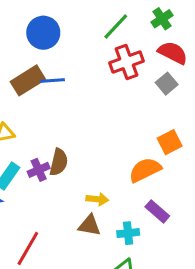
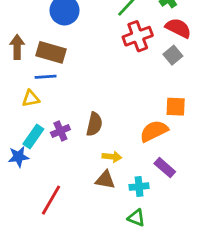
brown rectangle: (28, 80) -> (51, 52), turned 48
blue line: (53, 80) -> (46, 77), moved
orange square: (170, 142) -> (176, 107), turned 30
brown semicircle: (59, 162) -> (94, 124), moved

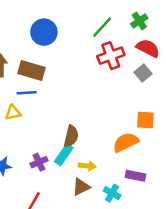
purple cross: (60, 131) -> (39, 162), moved
cyan rectangle: (33, 136) -> (64, 155), moved
purple rectangle: (165, 168) -> (136, 176), turned -30
brown triangle: (105, 180) -> (81, 187), turned -36
cyan cross: (139, 187) -> (112, 193), turned 35

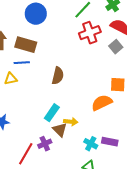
brown semicircle: (71, 136) -> (58, 76), moved
purple cross: (39, 162) -> (45, 144), moved
purple rectangle: (136, 176) -> (110, 142), moved
brown triangle: (81, 187) -> (60, 130), moved, turned -49

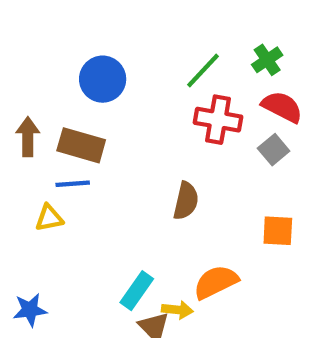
red cross: (90, 33) -> (218, 120), turned 30
brown semicircle: (58, 76) -> (186, 201), moved
orange semicircle: (102, 103) -> (216, 282), moved

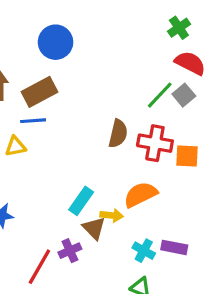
green line: (203, 71) -> (160, 95), moved
red cross: (218, 120) -> (155, 143), moved
brown rectangle: (81, 145) -> (39, 92), turned -44

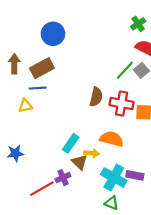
orange semicircle: (141, 194) -> (112, 139), turned 40
cyan cross: (144, 251) -> (114, 178), size x1.6
red line: (39, 267) -> (42, 189), turned 30

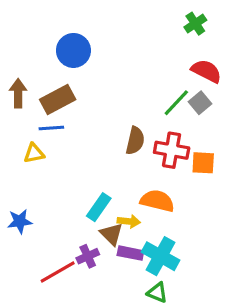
green cross: (138, 24) -> (195, 24), moved
purple rectangle: (135, 175) -> (130, 253), moved

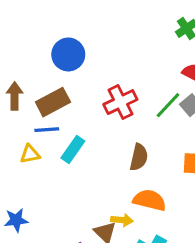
brown semicircle: (135, 141) -> (139, 157), moved
red cross: (172, 150) -> (120, 102), moved, turned -36
cyan rectangle: (99, 207) -> (73, 150), moved

